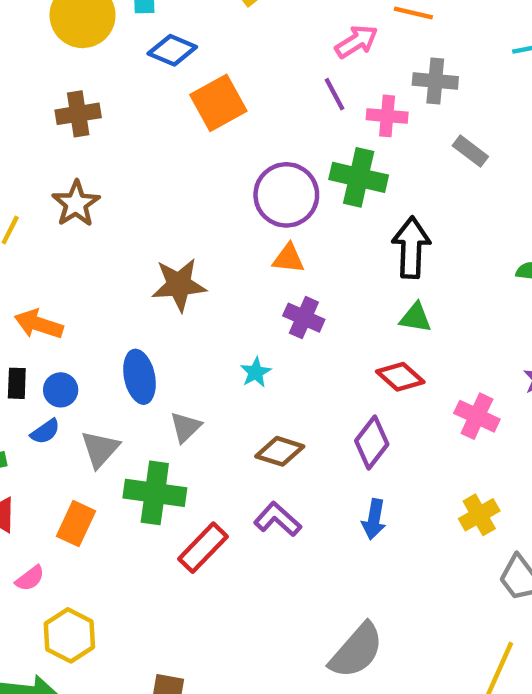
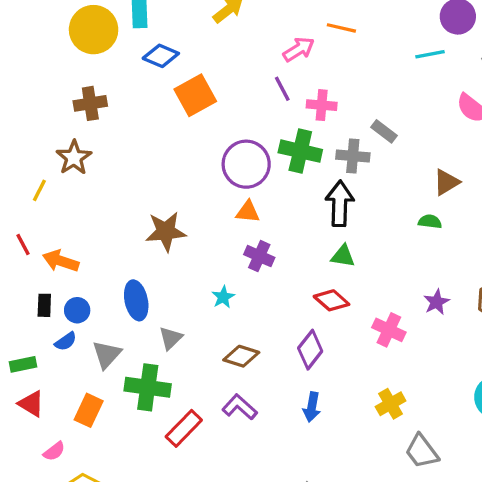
gray cross: (435, 81) -> (353, 156), moved
brown star: (76, 204) -> (74, 158), moved

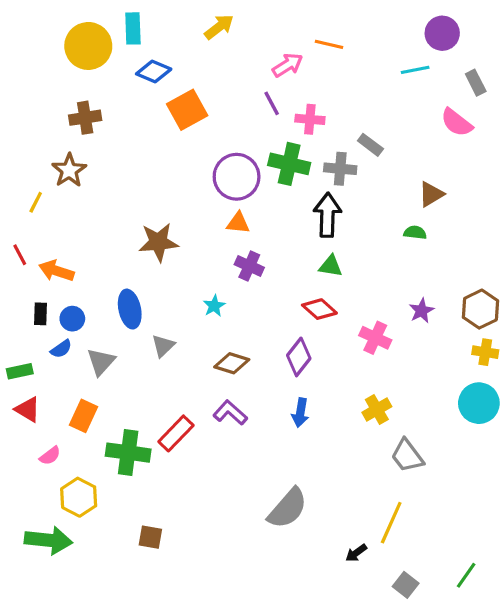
green cross: (148, 387) -> (128, 453), moved

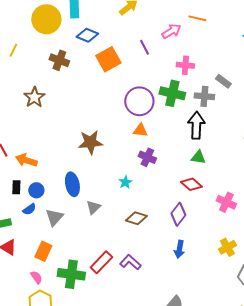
purple line: (272, 103) -> (144, 47), moved
brown cross: (85, 118) -> (59, 60), moved, turned 30
yellow line: (36, 202) -> (13, 50), moved
purple L-shape: (230, 413) -> (130, 262), moved
pink semicircle: (50, 456) -> (36, 277), moved, turned -88

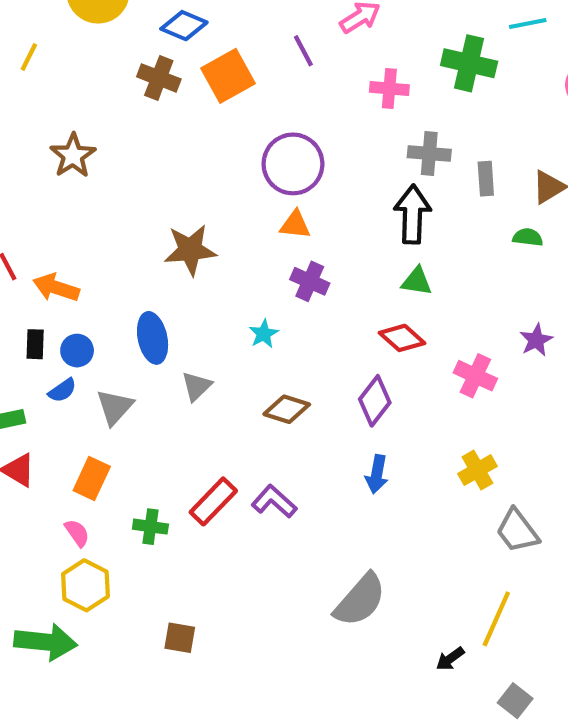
brown cross: (59, 60) -> (159, 78), moved
gray rectangle: (223, 81) -> (486, 179), moved, turned 49
green cross: (172, 93) -> (469, 63), moved
green cross: (71, 274) -> (150, 527), size x0.6

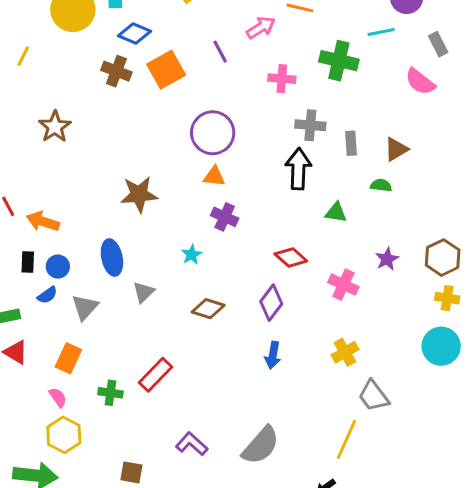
green triangle: (417, 281) -> (336, 212), moved
purple L-shape: (274, 501) -> (192, 444), moved
yellow line: (496, 619) -> (346, 439), moved

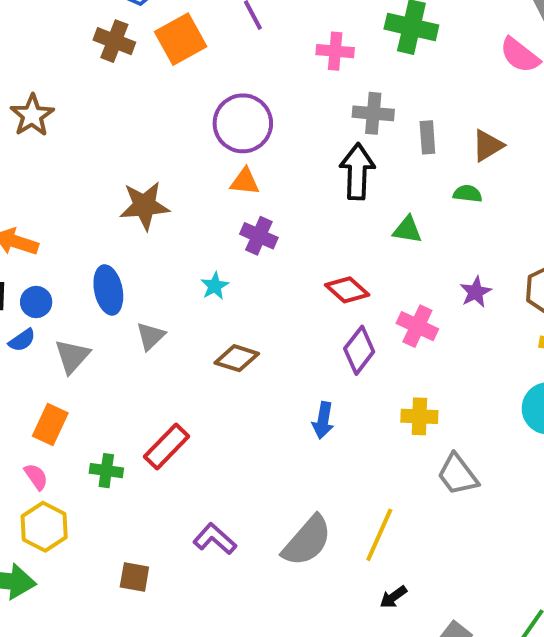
purple diamond: (271, 303) -> (359, 350), moved
yellow cross: (345, 352) -> (419, 416), turned 32
yellow line: (346, 439) -> (379, 535), moved

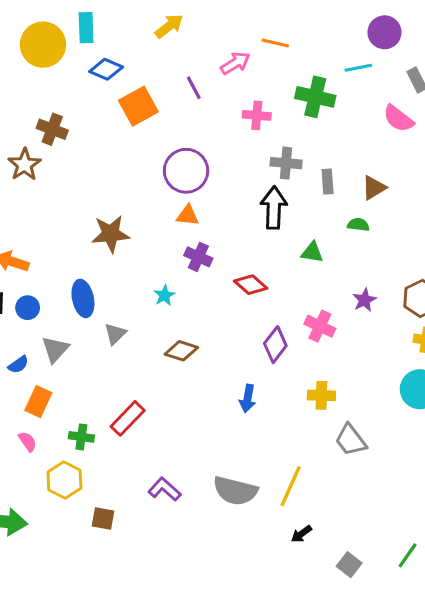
brown cross: (114, 41) -> (52, 129), moved
red diamond: (347, 290) -> (251, 285), moved
blue semicircle: (22, 340) -> (18, 365), moved
yellow hexagon: (44, 527) -> (64, 480), moved
gray semicircle: (307, 541) -> (235, 491), turned 63

